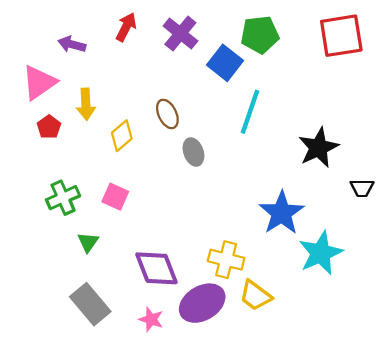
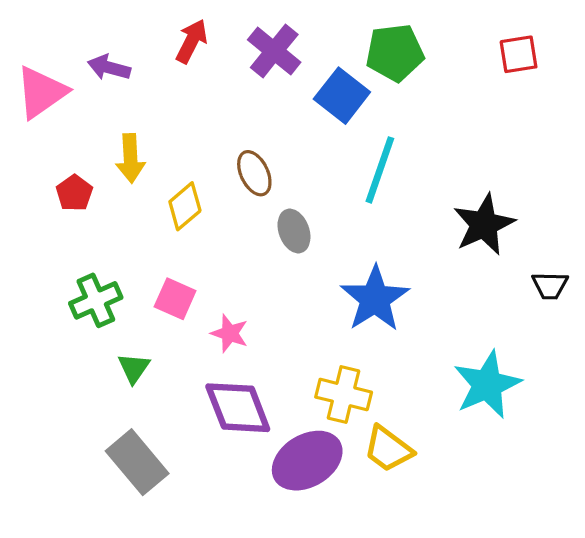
red square: (341, 36) -> (519, 54), size x0.6
pink triangle: (39, 82) -> (41, 92), moved
blue star: (282, 213) -> (375, 299), moved
pink star: (151, 319) -> (230, 333), moved

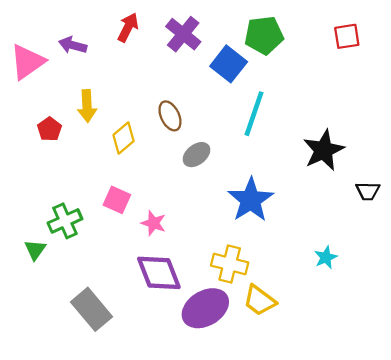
gray ellipse: (294, 231) -> (196, 155), turned 72
green cross: (96, 300) -> (65, 221), moved
green triangle: (134, 368) -> (35, 250), moved
cyan star: (487, 385) -> (326, 257), size x0.5

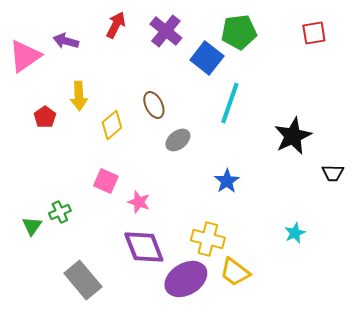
blue star: (251, 200) -> (227, 181), size x0.6
green cross: (65, 221) -> (60, 212), moved, size x0.7

